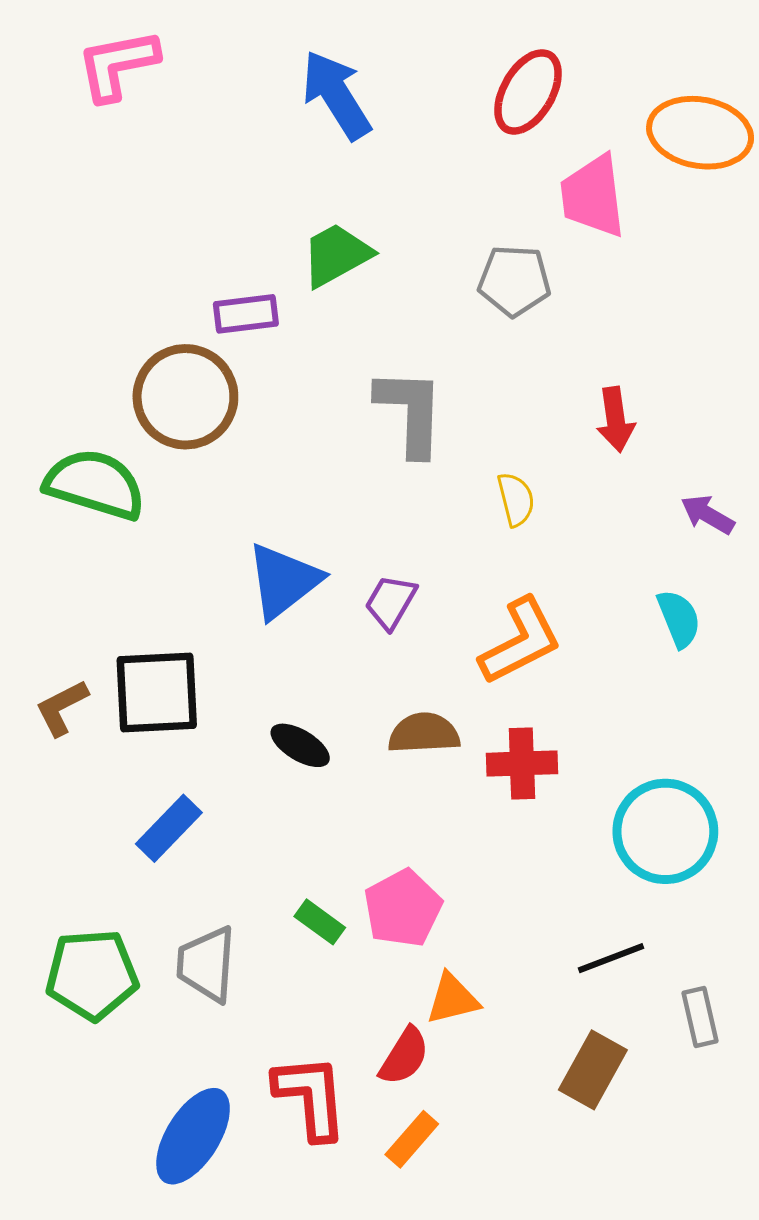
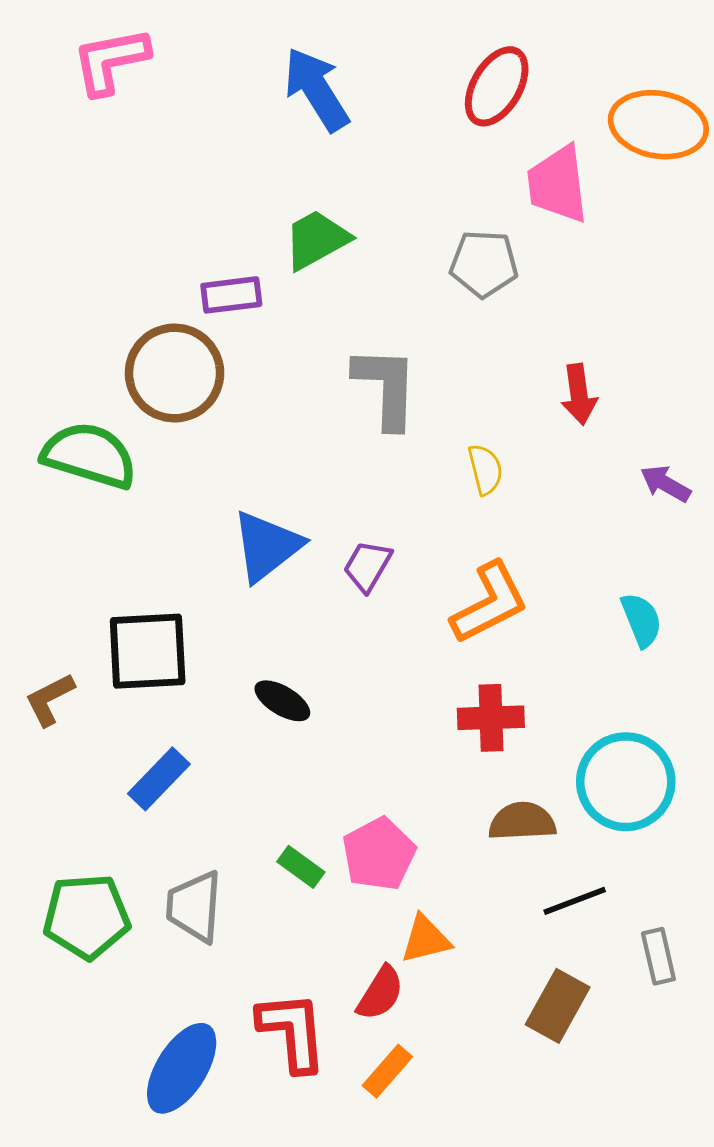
cyan semicircle: (679, 619) -> (641, 620), moved
brown L-shape: (62, 708) -> (50, 699), moved
brown semicircle: (424, 733) -> (522, 821), moved

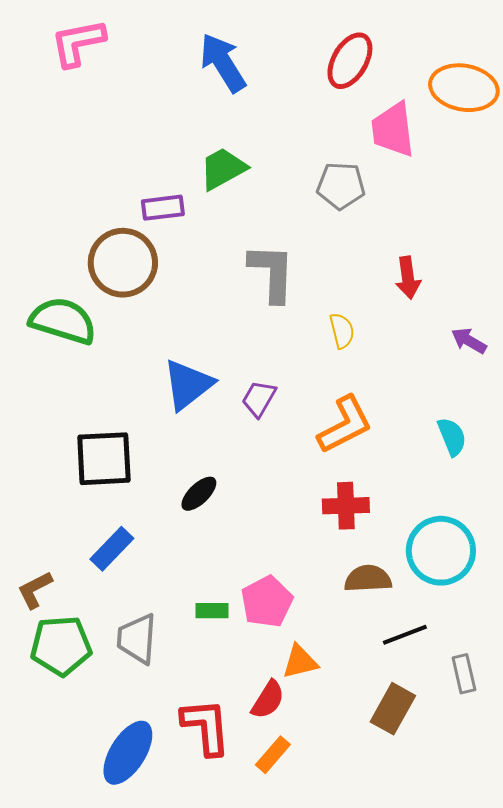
brown L-shape: (50, 699) -> (35, 590), moved
black ellipse: (282, 701) -> (199, 494), turned -75
green rectangle: (301, 867) -> (212, 611), turned -36

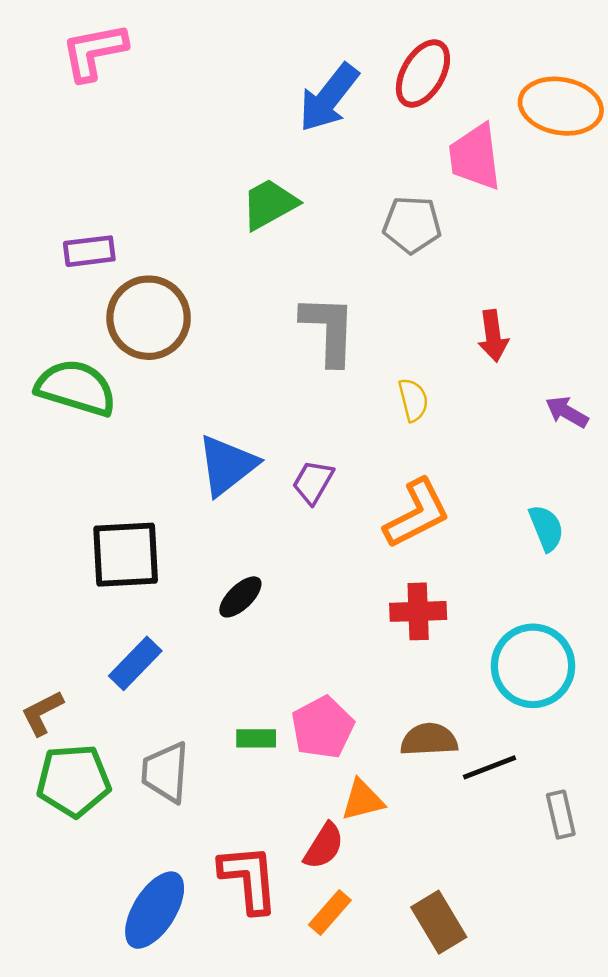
blue arrow: (223, 63) -> (329, 98), moved, turned -110
purple rectangle: (163, 208) -> (89, 251), moved
brown semicircle: (368, 579) -> (429, 740), moved
brown rectangle: (393, 709) -> (439, 922), moved, turned -60

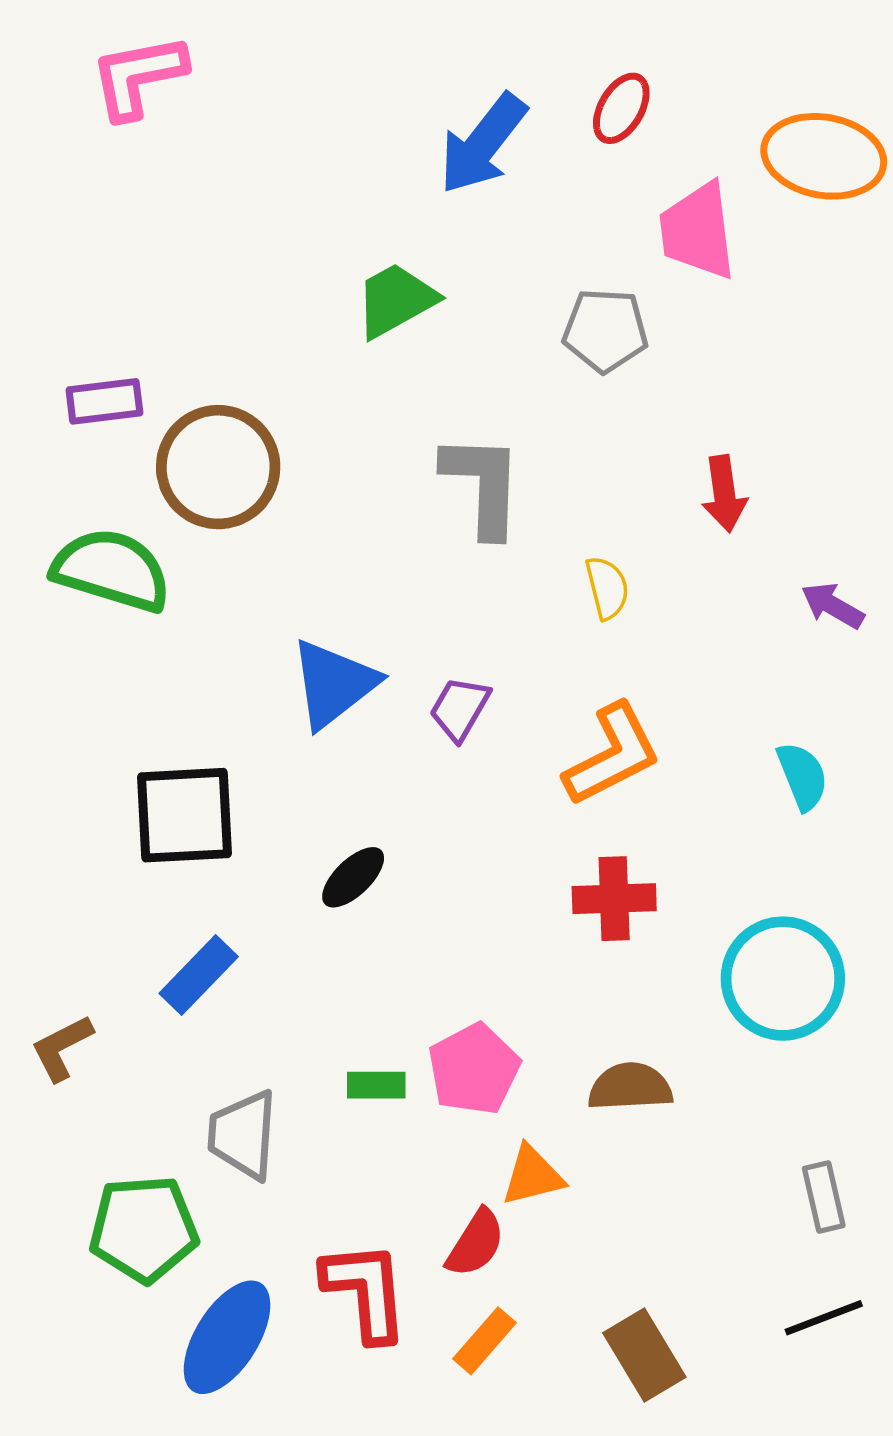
red ellipse: (423, 73) -> (621, 108), size x0.7
purple rectangle: (89, 251) -> (104, 401), moved
black line: (489, 767) -> (824, 1318), moved
green pentagon: (74, 781) -> (144, 1229), moved

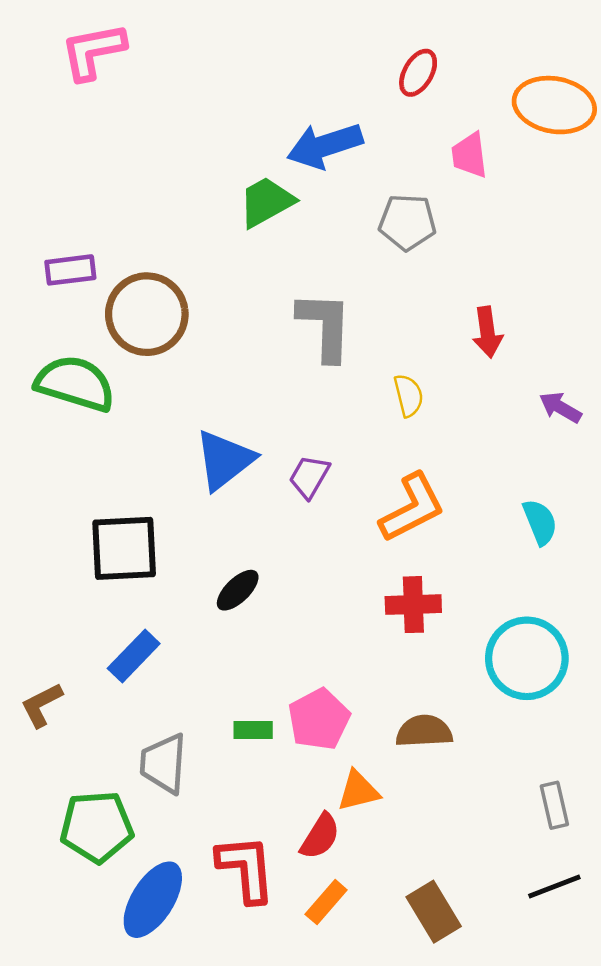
blue arrow: (483, 144) -> (325, 146), moved, turned 34
pink trapezoid: (698, 231) -> (469, 155), size x0.7

